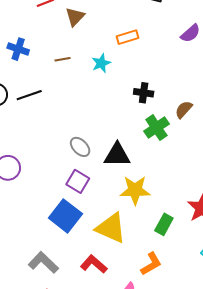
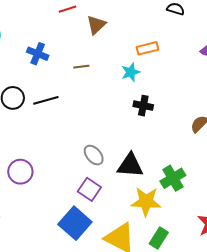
cyan star: (101, 63) -> (131, 72), moved
black cross: (144, 93) -> (143, 106), moved
green cross: (156, 128) -> (173, 178), moved
green rectangle: (164, 224) -> (159, 238), moved

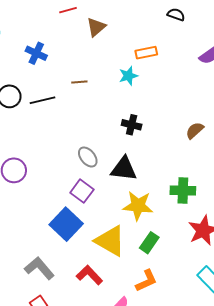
brown line: (81, 67) -> (79, 82), moved
black cross: (143, 106) -> (132, 125), moved
green cross: (173, 178) -> (183, 191), moved, turned 30

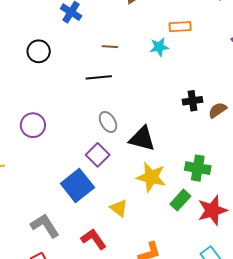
black line: (42, 100) -> (99, 77), moved
black cross: (132, 125) -> (192, 101), moved, turned -30
yellow triangle: (110, 241) -> (119, 208), size x0.6
green rectangle: (149, 243) -> (180, 200), moved

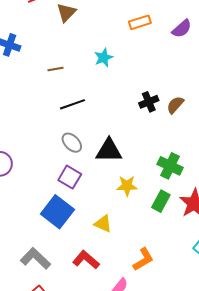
orange rectangle: (180, 27) -> (140, 22), moved
black line: (99, 77) -> (73, 104), moved
green cross: (198, 168) -> (170, 166), turned 30
yellow star: (151, 177) -> (127, 186), size x0.7

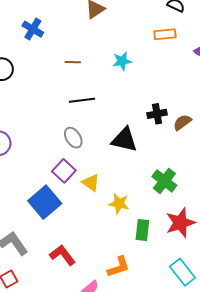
black triangle: (109, 151) -> (124, 140), moved
yellow star: (127, 186) -> (119, 204), moved
green rectangle: (161, 201) -> (142, 230), moved, turned -35
yellow triangle: (103, 224) -> (91, 183), moved

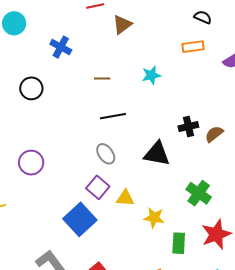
yellow triangle: (91, 183) -> (125, 198), turned -30

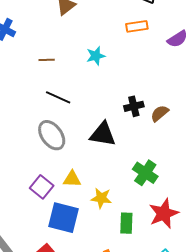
black line: (113, 116) -> (58, 97), turned 35
gray ellipse: (106, 154) -> (52, 135), size x1.4
purple square: (98, 187) -> (42, 187), moved
blue square: (80, 219) -> (64, 218), moved, turned -32

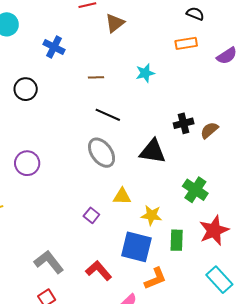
purple square: (42, 187) -> (91, 215), moved, size x0.7
blue square: (64, 218) -> (136, 247), moved

